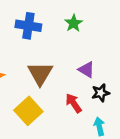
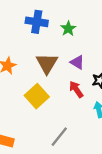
green star: (74, 23) -> (68, 29), moved
purple triangle: (86, 70) -> (77, 62), moved

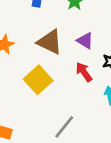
brown triangle: (47, 63) -> (50, 42), turned -35

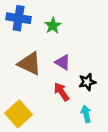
yellow square: (38, 80) -> (19, 114), moved

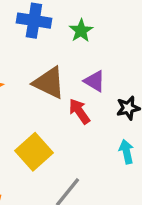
red arrow: (61, 92) -> (79, 111), moved

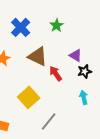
blue cross: (34, 21) -> (21, 27), moved, turned 36
purple triangle: (94, 81) -> (76, 55), moved

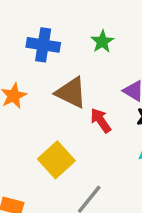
blue cross: (21, 27) -> (43, 45), turned -36

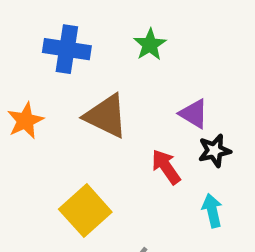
red arrow: (101, 120) -> (166, 167), moved

